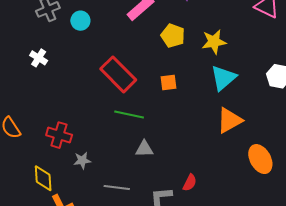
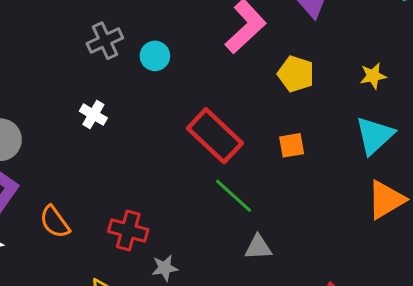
yellow star: (214, 42) -> (373, 76), moved, size x0.7
green line: (129, 114) -> (233, 196), turned 32

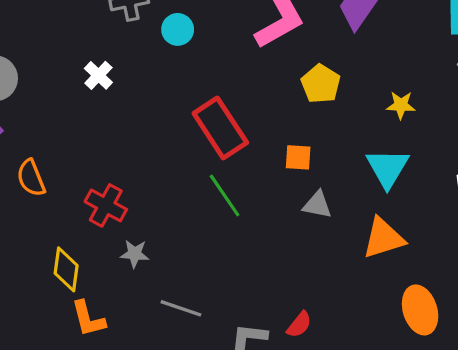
cyan triangle: (375, 136) -> (387, 168), turned -30
gray triangle: (258, 247) -> (317, 205), moved

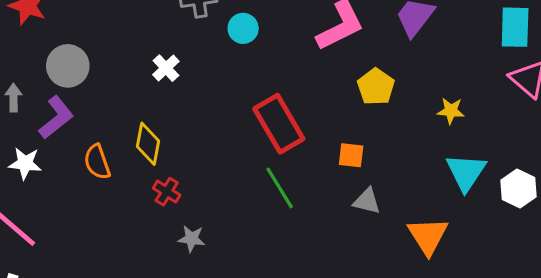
cyan triangle: (387, 168) -> (466, 172), moved
red cross: (106, 205) -> (167, 192), size x0.7
orange triangle: (383, 238) -> (428, 236), turned -48
yellow diamond: (66, 269) -> (148, 144), moved

